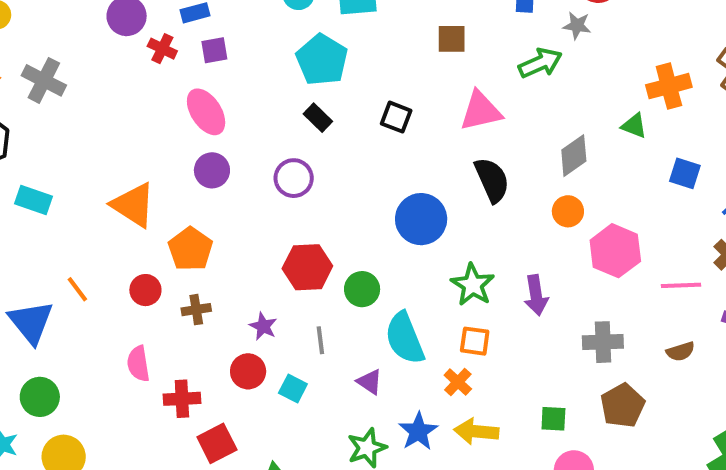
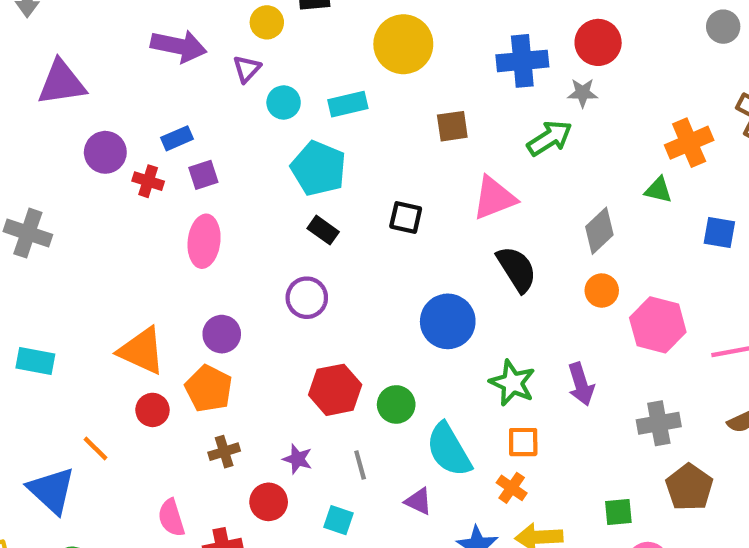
pink ellipse: (206, 112) -> (204, 241), turned 48
purple circle: (212, 170) -> (222, 334), moved
red circle: (145, 290) -> (152, 410), moved
red circle: (248, 371) -> (269, 502), moved

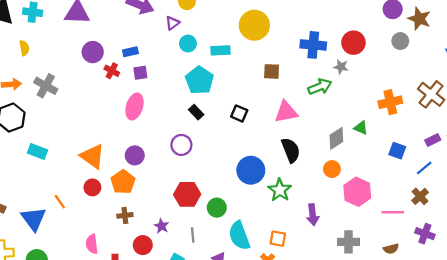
gray circle: (723, 27) -> (400, 41), moved
green triangle: (658, 190) -> (361, 128), moved
green star: (512, 383) -> (280, 190), moved

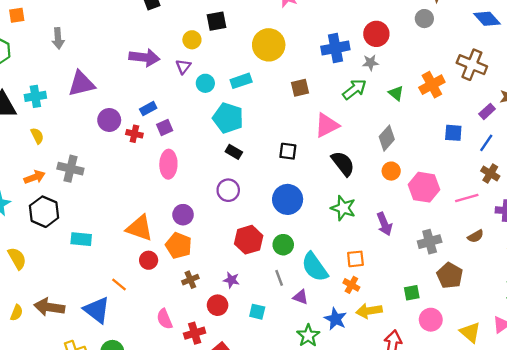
black square: (239, 113) -> (288, 151), moved
green triangle: (361, 128) -> (396, 93), moved, turned 32
blue circle: (251, 170) -> (288, 199), moved
gray line: (193, 235) -> (279, 278), moved

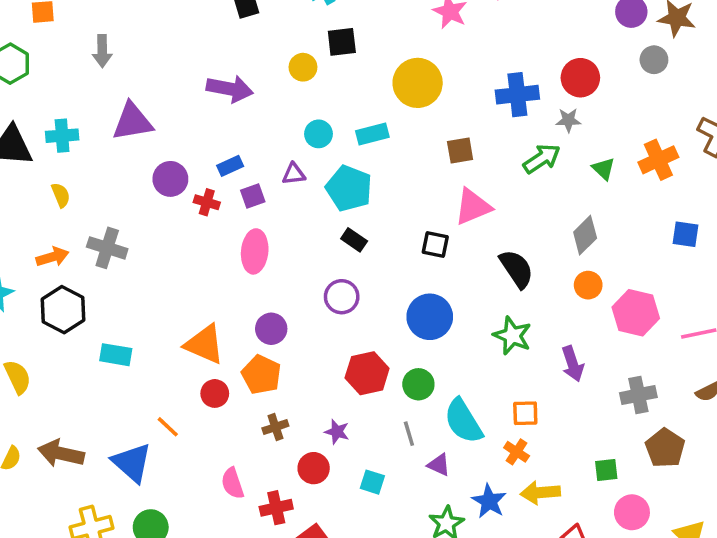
purple triangle: (183, 67) -> (294, 174), moved, turned 42
pink triangle: (327, 125) -> (473, 207), moved

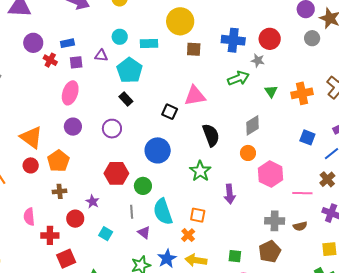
brown square: (460, 151) -> (194, 49), moved
purple circle: (271, 329) -> (73, 127), moved
gray cross: (638, 395) -> (275, 221), moved

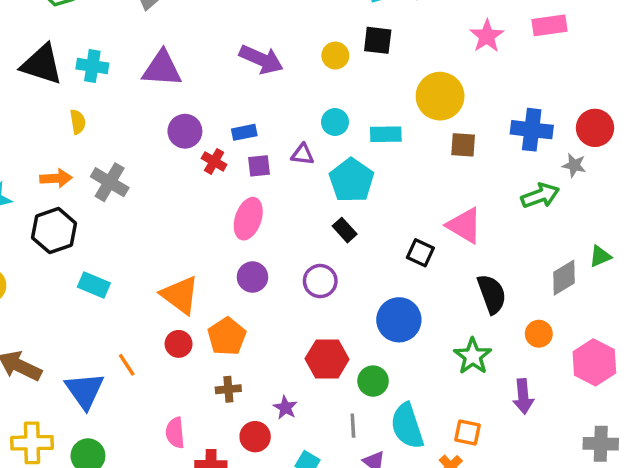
green triangle: (271, 91) -> (600, 256), moved, turned 40
pink triangle: (195, 96) -> (464, 225), turned 40
orange circle: (248, 153) -> (539, 334), moved

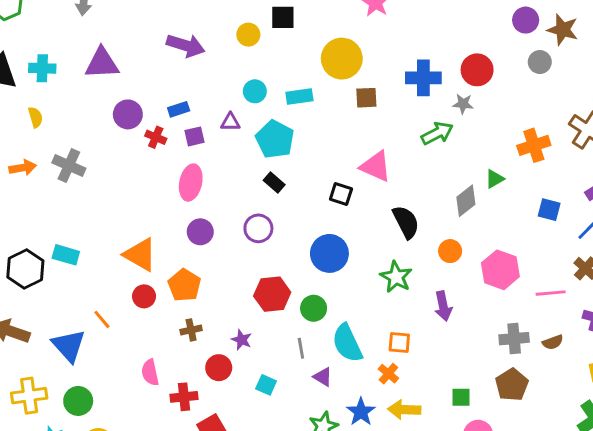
black hexagon: (54, 231) -> (25, 269), moved

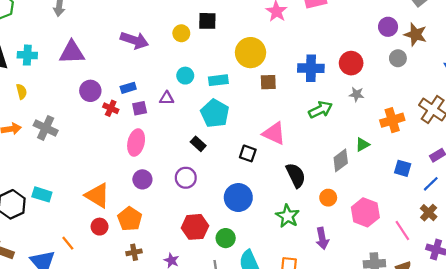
gray star: (463, 104) -> (357, 94), moved
cyan pentagon: (275, 139) -> (215, 113), moved
pink line: (551, 293) -> (402, 230), turned 60

